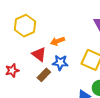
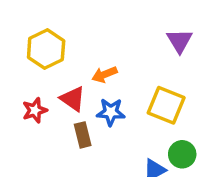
red star: (12, 70) -> (35, 110), moved
brown rectangle: (44, 75) -> (83, 135), turned -56

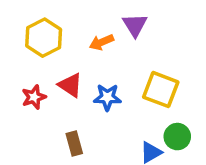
purple triangle: (179, 41) -> (135, 25), moved
orange arrow: (105, 74) -> (102, 42), moved
brown rectangle: (83, 135) -> (74, 143), moved

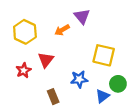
red triangle: (70, 85) -> (46, 60), turned 42
blue star: (107, 97) -> (79, 79), moved

